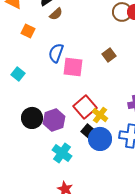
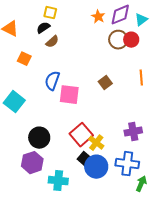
cyan square: (18, 74) -> (14, 102), size x1.5
black circle: (32, 118) -> (39, 138), moved
purple hexagon: (54, 120) -> (32, 163), moved
cyan cross: (62, 153) -> (58, 181), turned -30

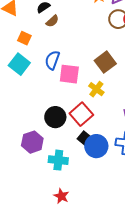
brown square: (105, 83) -> (105, 62), size x1.5
cyan square: (14, 102) -> (19, 64), moved
black circle: (39, 138) -> (55, 117), moved
yellow cross: (96, 143) -> (96, 89), moved

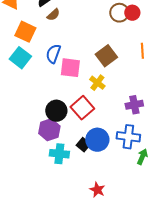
orange square: (24, 38) -> (25, 32), size x1.5
black square: (84, 138) -> (83, 145), moved
purple hexagon: (32, 142) -> (49, 130), moved
red star: (61, 196) -> (97, 190), moved

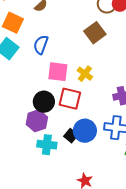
brown square: (106, 56) -> (95, 33), moved
pink square: (70, 68) -> (58, 72), moved
red square: (82, 108) -> (70, 99), turned -35

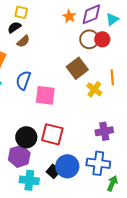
pink square: (58, 72) -> (45, 95), moved
yellow cross: (85, 74) -> (94, 89), moved

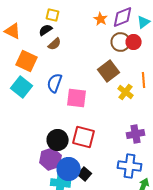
blue circle: (67, 166) -> (69, 169), moved

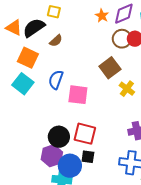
black semicircle: (46, 30) -> (34, 28), moved, size x1.6
black square: (85, 174) -> (88, 157), moved, turned -32

